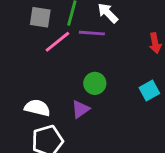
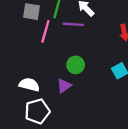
pink line: (57, 42) -> (45, 31), turned -35

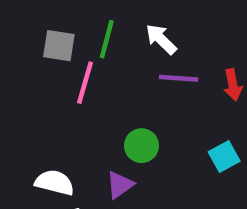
purple line: (73, 24) -> (178, 78), moved

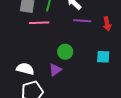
pink line: (85, 83) -> (39, 23), turned 72
cyan square: (224, 156) -> (103, 57), turned 32

